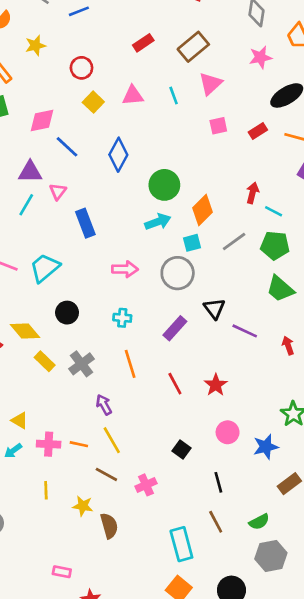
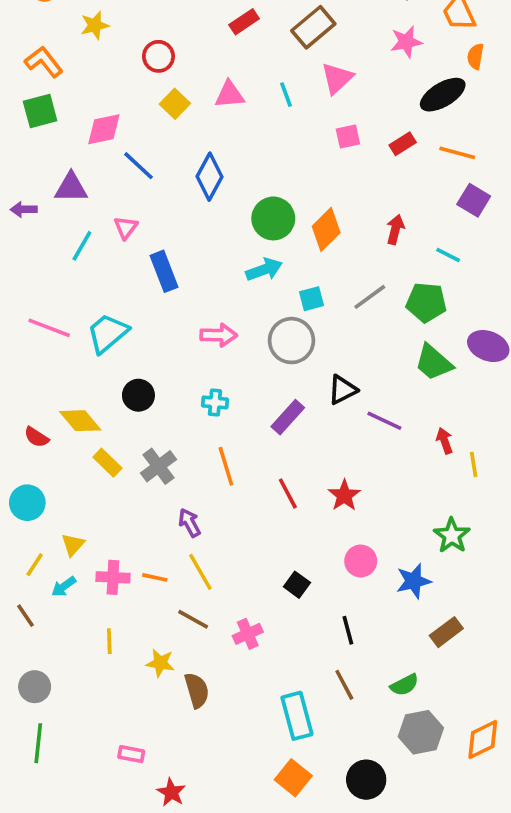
purple triangle: (30, 172) -> (71, 188), moved
orange diamond: (203, 210) -> (326, 229), moved
cyan line: (274, 211) -> (448, 255), moved
black triangle: (214, 309) -> (342, 390), turned 40
yellow triangle: (20, 420) -> (73, 545), turned 42

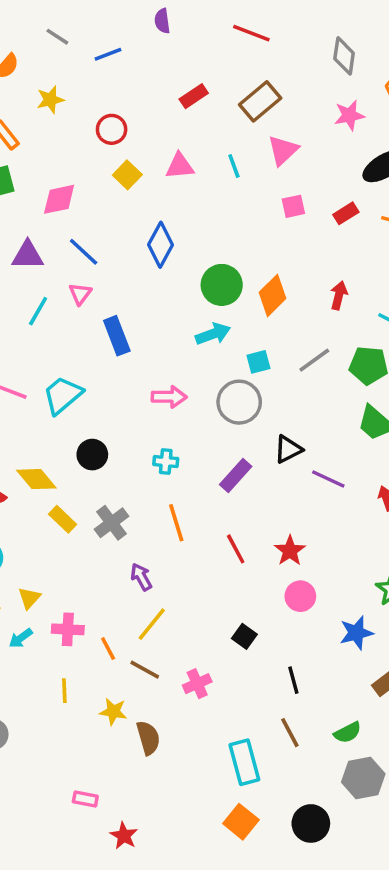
blue line: (138, 166) -> (84, 252), moved
pink circle: (361, 561) -> (300, 596), moved
yellow line: (200, 572) -> (152, 624), turned 69
orange line: (155, 577) -> (108, 649), moved, turned 50

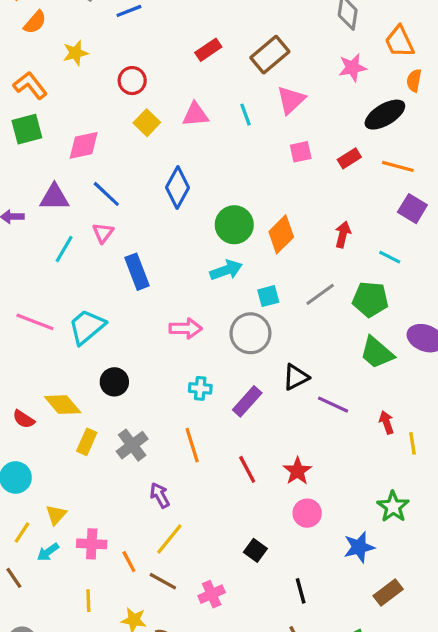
cyan cross: (166, 462) -> (200, 388), moved
yellow rectangle: (63, 519) -> (87, 442), turned 70

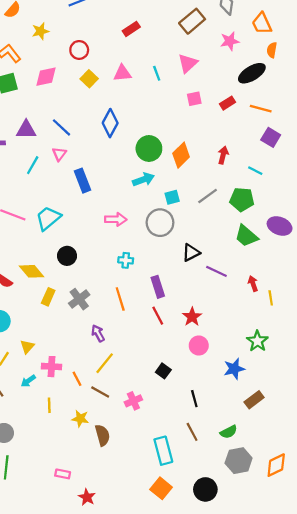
brown rectangle: (270, 55) -> (192, 21), moved
pink diamond: (84, 145) -> (46, 77), moved
purple rectangle: (247, 401) -> (158, 287), moved, turned -60
cyan arrow: (48, 552) -> (28, 381), moved

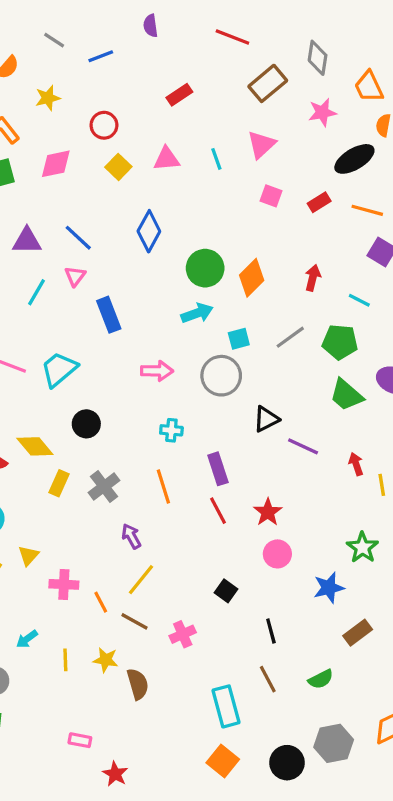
pink square: (194, 99) -> (271, 196), turned 32
cyan arrow: (28, 381) -> (27, 639), moved
yellow line: (49, 405) -> (65, 660), moved
gray hexagon: (239, 461) -> (334, 743), moved

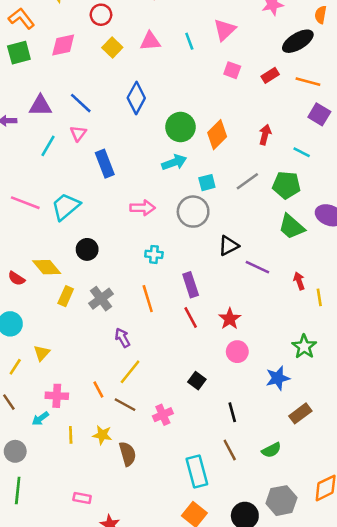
pink cross: (64, 584) -> (57, 396), moved

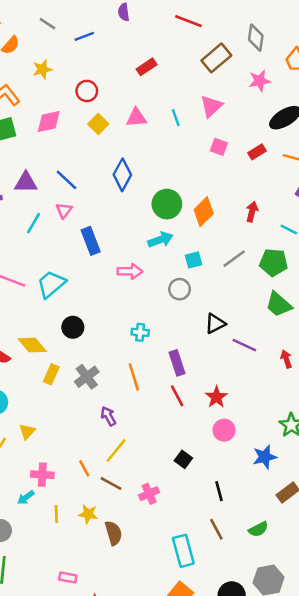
pink arrow: (143, 208) -> (130, 271), moved
gray circle: (193, 212) -> (180, 289), size x0.7

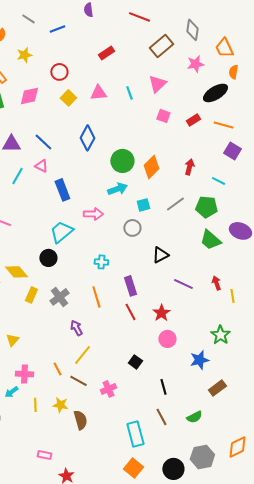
pink triangle: (64, 210) -> (41, 166), turned -40
cyan trapezoid: (51, 284) -> (61, 232), moved
purple line: (244, 345) -> (183, 284), moved

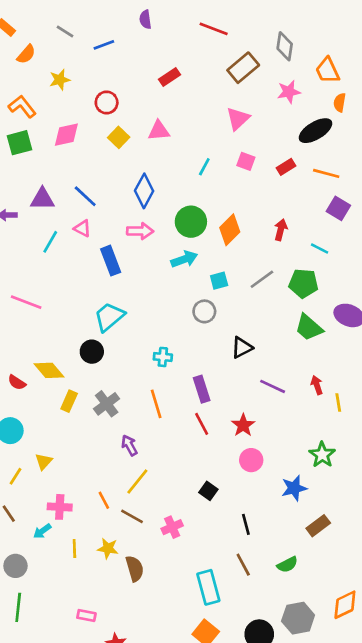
cyan line: (129, 93) -> (204, 167), moved, turned 48
pink arrow: (93, 214) -> (140, 231), moved

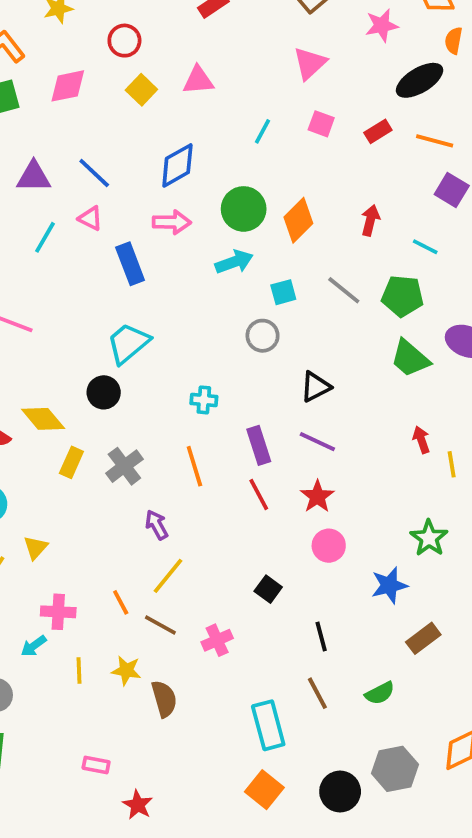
blue diamond: (144, 191) -> (177, 165), turned 32
gray line: (262, 279) -> (344, 290), turned 75
purple line: (273, 386) -> (317, 442), moved

